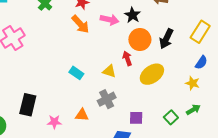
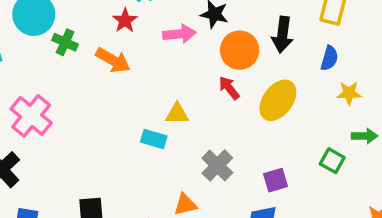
orange arrow: (80, 24) -> (113, 60), moved
blue semicircle: (201, 63) -> (329, 58), moved
yellow triangle: (109, 71) -> (177, 114), moved
green arrow: (193, 110) -> (365, 136), turned 48

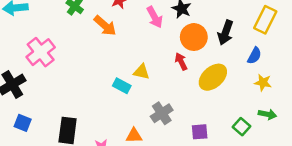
pink arrow: (179, 34) -> (155, 17), turned 55

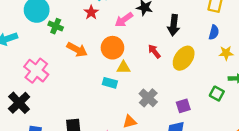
pink arrow: (155, 17) -> (124, 20), turned 96
orange arrow: (105, 26) -> (77, 49), moved
black arrow: (226, 33) -> (174, 25), moved
orange circle: (194, 37) -> (112, 48), moved

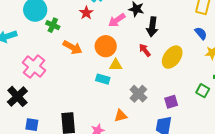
black arrow: (174, 25) -> (152, 27), moved
blue semicircle: (214, 32) -> (201, 33), turned -56

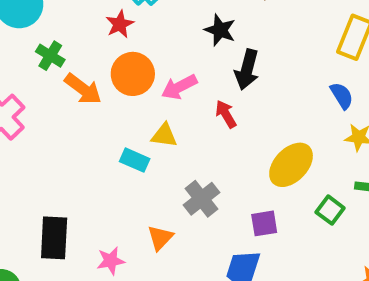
pink arrow: (117, 20) -> (179, 87), moved
green cross: (53, 25) -> (50, 56), moved
orange circle: (106, 46) -> (133, 74), moved
yellow ellipse: (172, 57) -> (291, 165), moved
orange triangle: (121, 116) -> (160, 238), turned -40

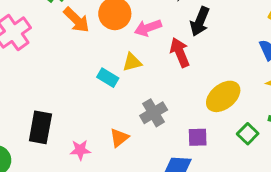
red arrow: (226, 114) -> (180, 52), size x1.4
yellow triangle: (164, 135) -> (132, 62), turned -30

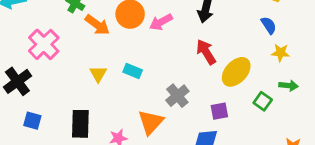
red arrow: (180, 52) -> (206, 52), moved
yellow triangle: (132, 62) -> (98, 74), moved, turned -36
orange triangle: (119, 138) -> (151, 122), size x1.5

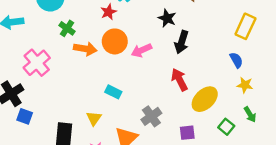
orange arrow: (97, 25) -> (85, 49), turned -30
yellow triangle: (98, 74) -> (94, 118), moved
green arrow: (289, 86) -> (250, 114), turned 49
blue square: (32, 121) -> (25, 116), moved

